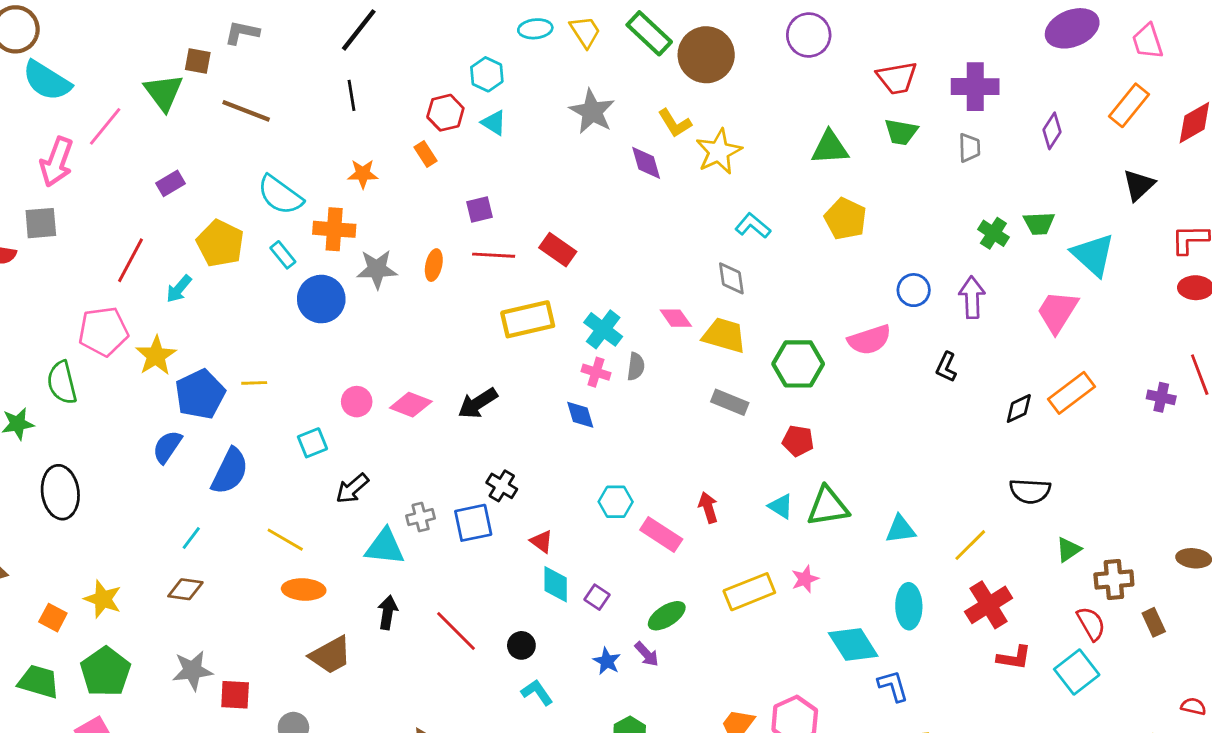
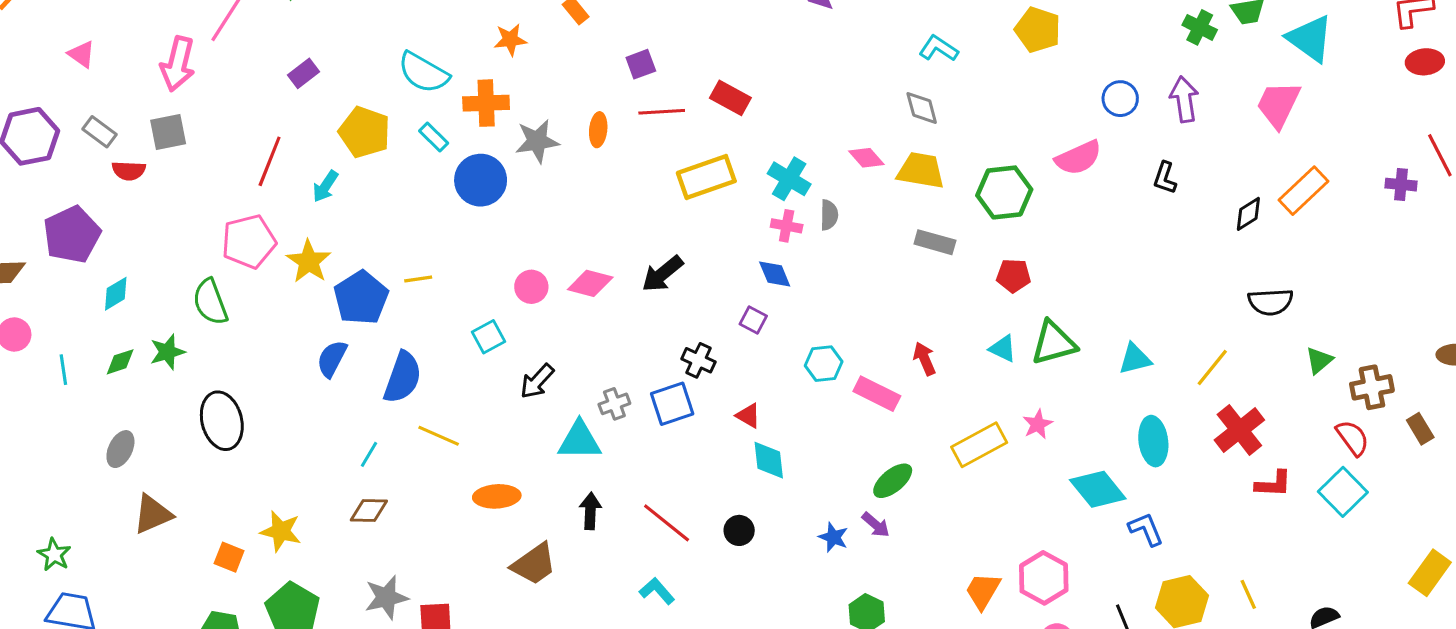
yellow line: (285, 540) -> (439, 436), moved
purple square: (597, 597) -> (753, 320), moved
cyan L-shape: (537, 692) -> (657, 591), moved

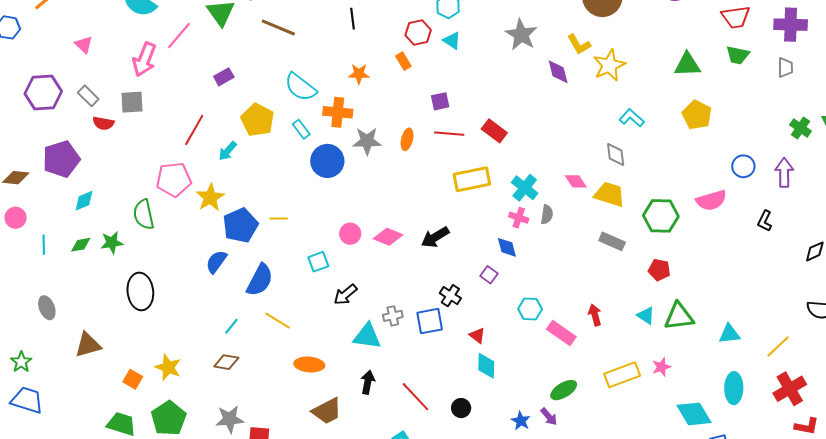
gray ellipse: (120, 449) -> (47, 308), moved, turned -55

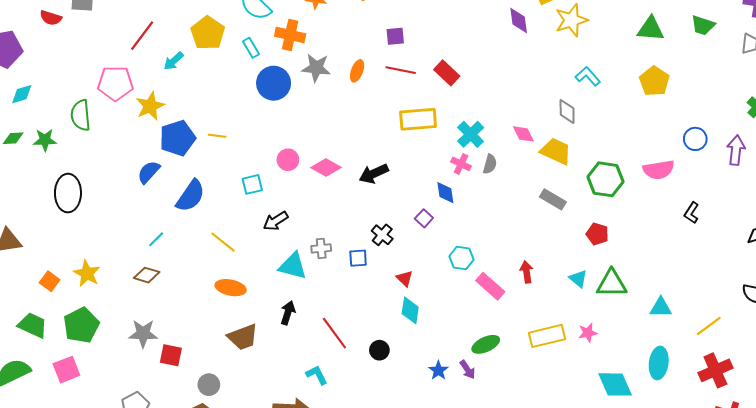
black L-shape: (765, 221) -> (691, 213), moved
yellow line: (278, 321) -> (223, 242), moved
blue square: (430, 321) -> (358, 258), size x0.7

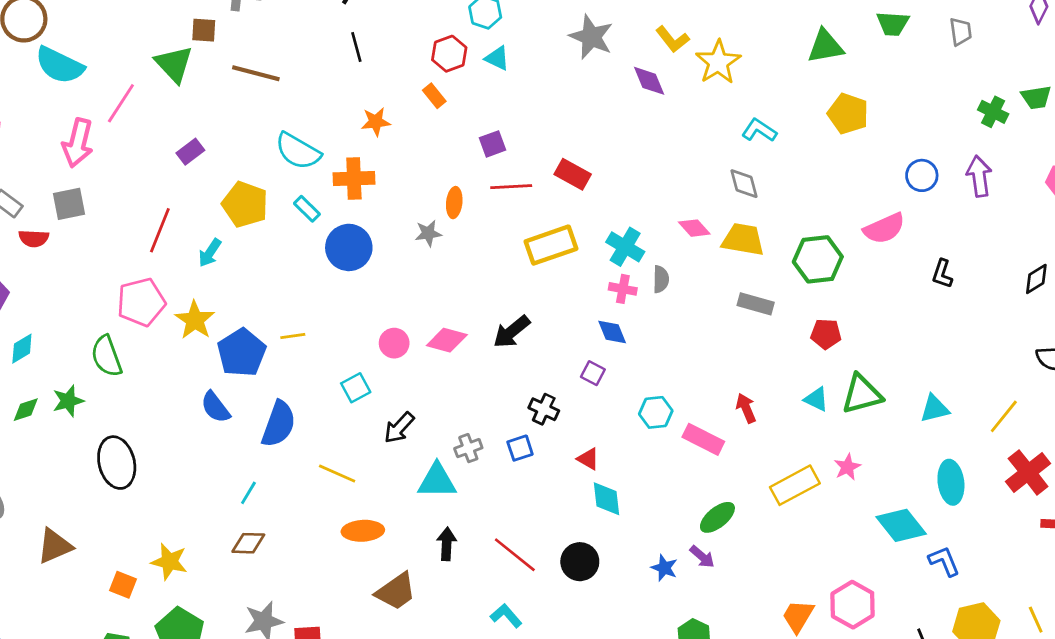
gray star: (316, 68) -> (428, 233), moved, size x0.7
blue semicircle: (149, 172) -> (215, 407), turned -65
black circle: (379, 350) -> (580, 562), size x1.4

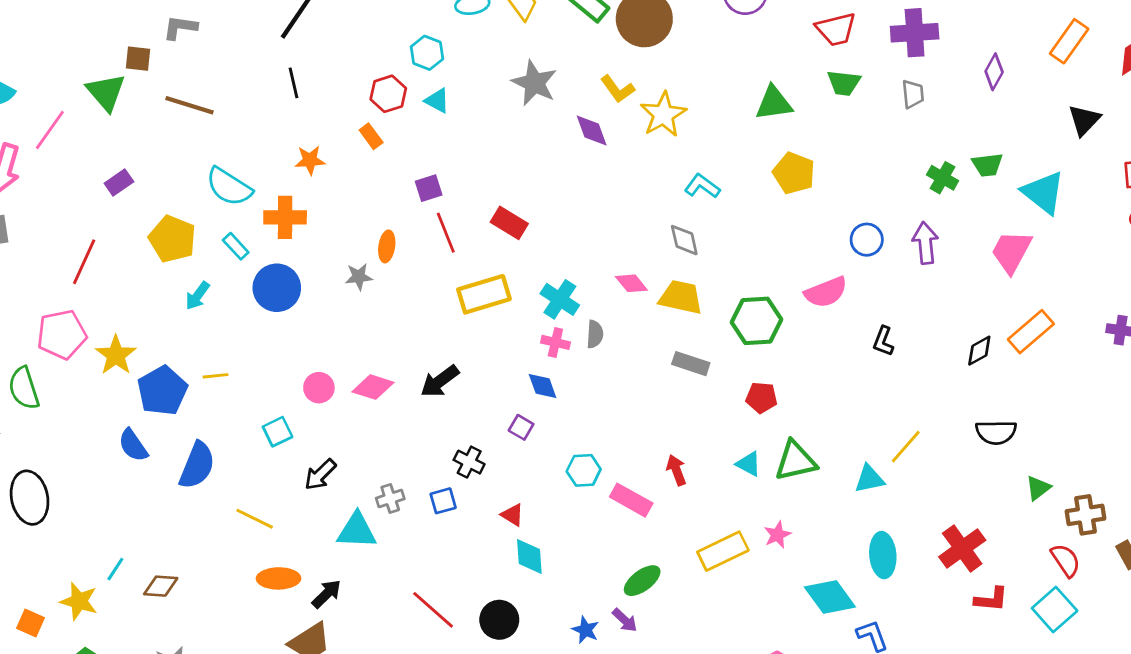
red line: (511, 187) -> (446, 233), turned 69
cyan arrow: (210, 253) -> (198, 296), moved
yellow line: (1004, 416) -> (906, 447), moved
cyan line: (248, 493) -> (115, 569), moved
black arrow: (447, 544) -> (327, 594), moved, turned 40

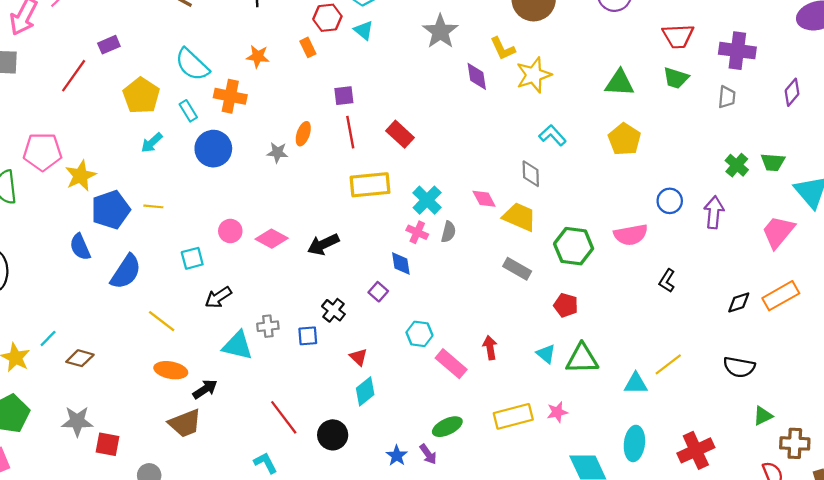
red line: (84, 262) -> (74, 76), moved
cyan diamond: (529, 557) -> (365, 391), turned 44

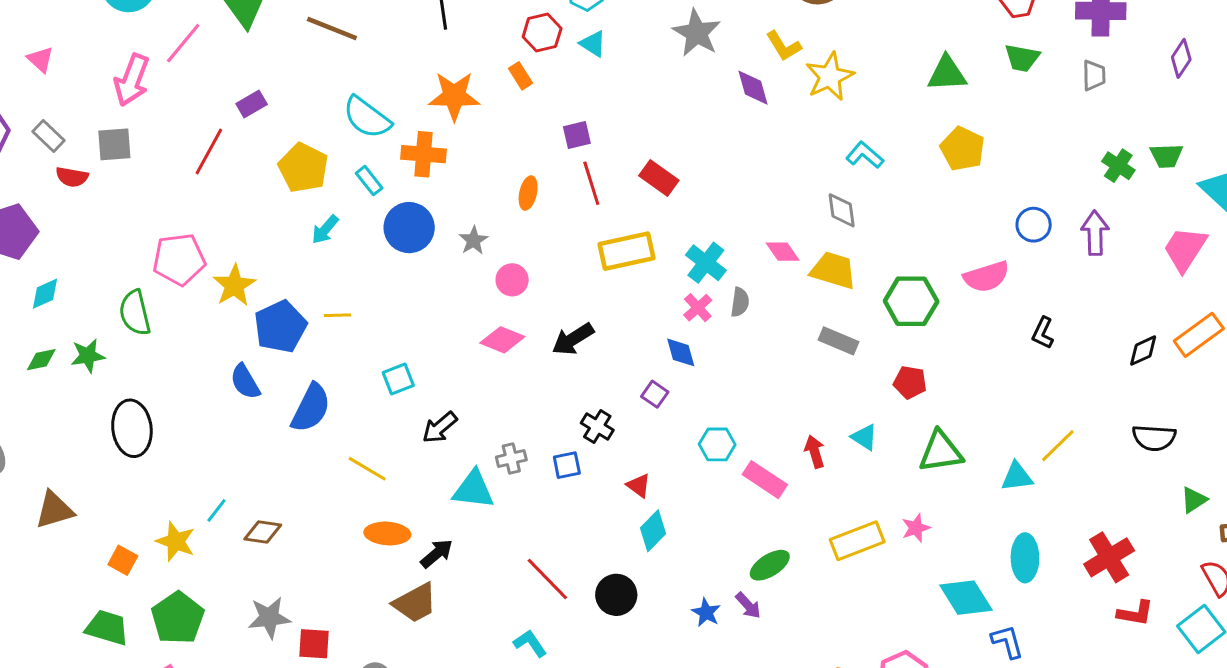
orange star: (258, 56) -> (454, 96), size x1.6
gray star: (277, 153) -> (473, 240), moved, turned -30
pink circle: (230, 231) -> (512, 280), moved
pink cross: (417, 232) -> (698, 308), turned 30
cyan triangle: (546, 354) -> (864, 437), moved

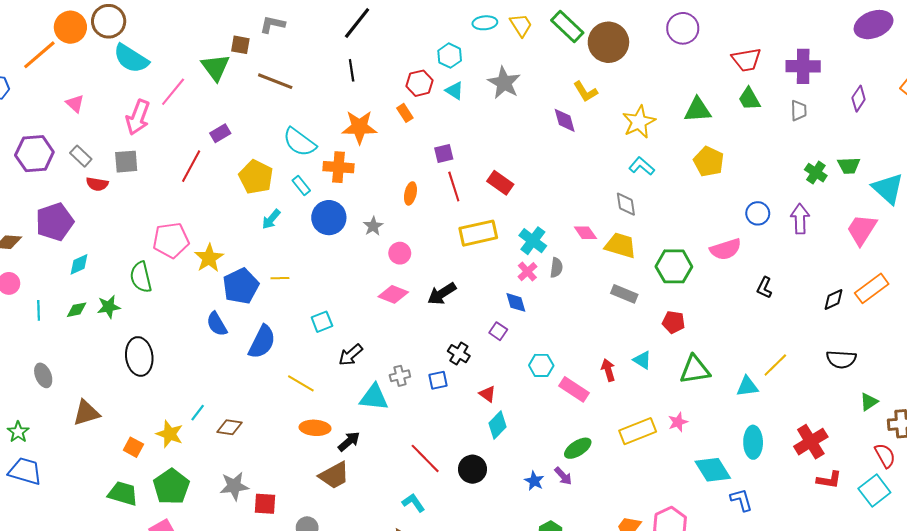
gray star: (697, 33) -> (504, 83), moved
green trapezoid: (1022, 58) -> (749, 99), turned 50
yellow star: (830, 77) -> (639, 122), moved

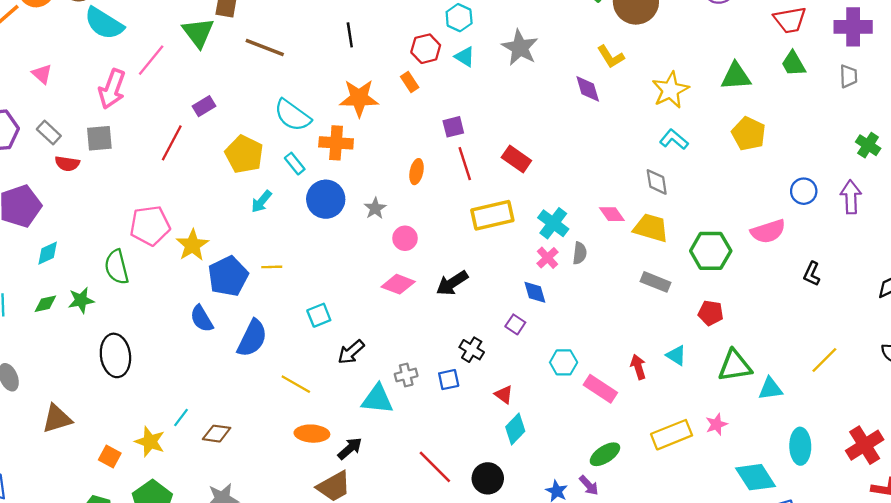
cyan triangle: (747, 387) -> (770, 389), moved

